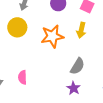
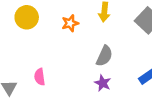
orange star: (52, 36) -> (70, 23), size x0.6

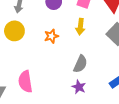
pink semicircle: (40, 77) -> (25, 82), size x1.5

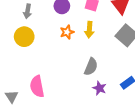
orange star: (51, 36) -> (67, 32), moved
purple star: (79, 87) -> (99, 88), moved

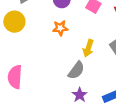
yellow arrow: (89, 30) -> (88, 48), moved

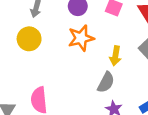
orange star: (60, 28) -> (81, 38), size x1.5

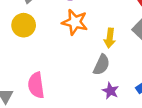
orange star: (81, 38) -> (75, 22), turned 30

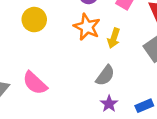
yellow arrow: (110, 38) -> (114, 38), moved
pink semicircle: (36, 85) -> (35, 83), turned -50

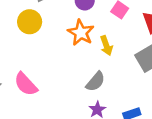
yellow arrow: (114, 38) -> (106, 46), turned -42

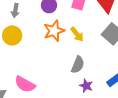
orange star: (81, 33) -> (54, 31), turned -30

